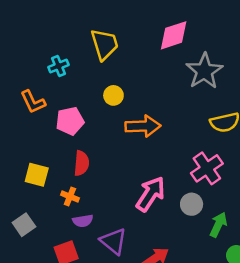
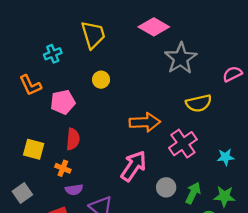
pink diamond: (174, 35) -> (154, 27), turned 48
orange arrow: (143, 126) -> (145, 122), moved
gray circle: (192, 204) -> (166, 187), moved

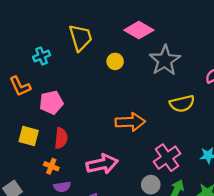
yellow circle: (101, 80) -> (115, 61), moved
pink cross: (183, 144) -> (167, 158), moved
yellow square: (34, 149) -> (29, 136), moved
pink arrow: (134, 166) -> (102, 164), moved, turned 44

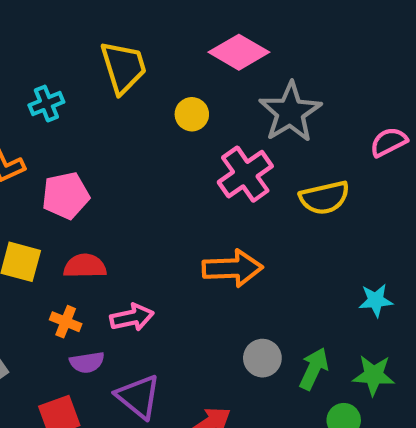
orange arrow: (130, 122) -> (232, 268), moved
red semicircle: (61, 138) -> (85, 266), turned -96
pink cross: (167, 158) -> (245, 174), moved
pink arrow: (102, 164) -> (132, 317), moved, size x0.7

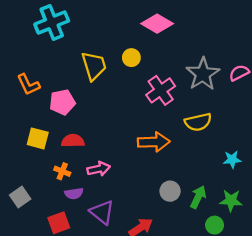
yellow trapezoid: (123, 67) -> (94, 66), moved
cyan cross: (46, 104) -> (52, 22), moved, size x1.8
gray star: (290, 112) -> (203, 74), moved
yellow semicircle: (324, 198) -> (198, 122), moved

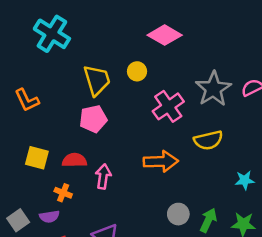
cyan cross: (52, 22) -> (52, 34), turned -36
pink pentagon: (62, 102) -> (93, 119), moved
pink arrow: (99, 169) -> (103, 176), moved, turned -70
purple semicircle: (74, 193) -> (49, 217), moved

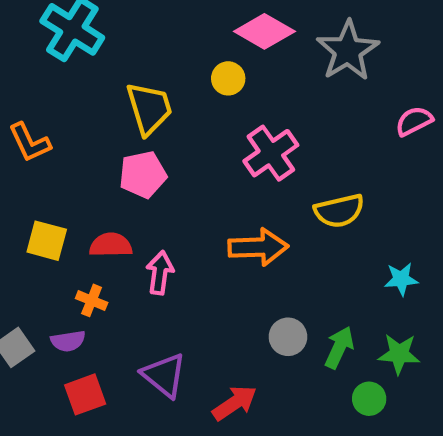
yellow circle: (137, 71) -> (228, 78), moved
gray star: (213, 89) -> (348, 51), moved

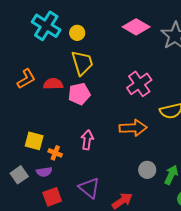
yellow circle: (228, 78) -> (77, 33), moved
orange L-shape: (30, 142) -> (26, 79), turned -95
yellow square: (47, 241) -> (34, 141), moved
red semicircle: (111, 245) -> (53, 84), moved

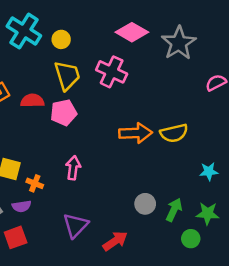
pink cross: (139, 84) -> (112, 72), moved, turned -30
orange arrow: (133, 128) -> (136, 133), moved
purple triangle: (89, 188) -> (76, 225), turned 35
red square: (52, 197) -> (16, 237), moved

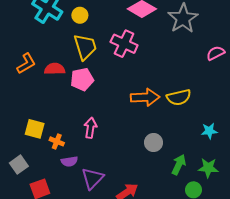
gray circle: (145, 204) -> (154, 143), moved
purple semicircle: (22, 206) -> (69, 161), moved

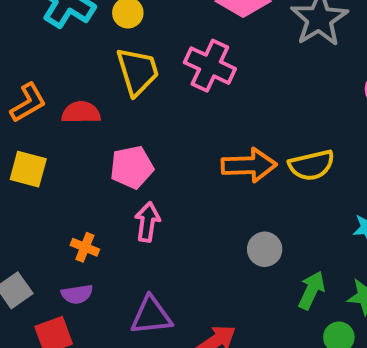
pink pentagon: (82, 79) -> (132, 167), moved
yellow square: (35, 129) -> (28, 169), moved
purple semicircle: (69, 161) -> (77, 294), moved
purple triangle: (93, 178) -> (151, 316), turned 40

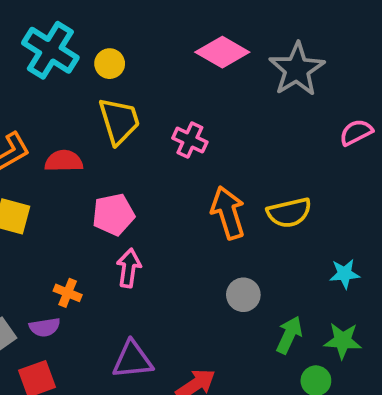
pink cross: (210, 66) -> (190, 140), moved, size x0.7
orange arrow: (249, 165) -> (228, 213), turned -105
purple semicircle: (77, 294) -> (45, 327), moved

